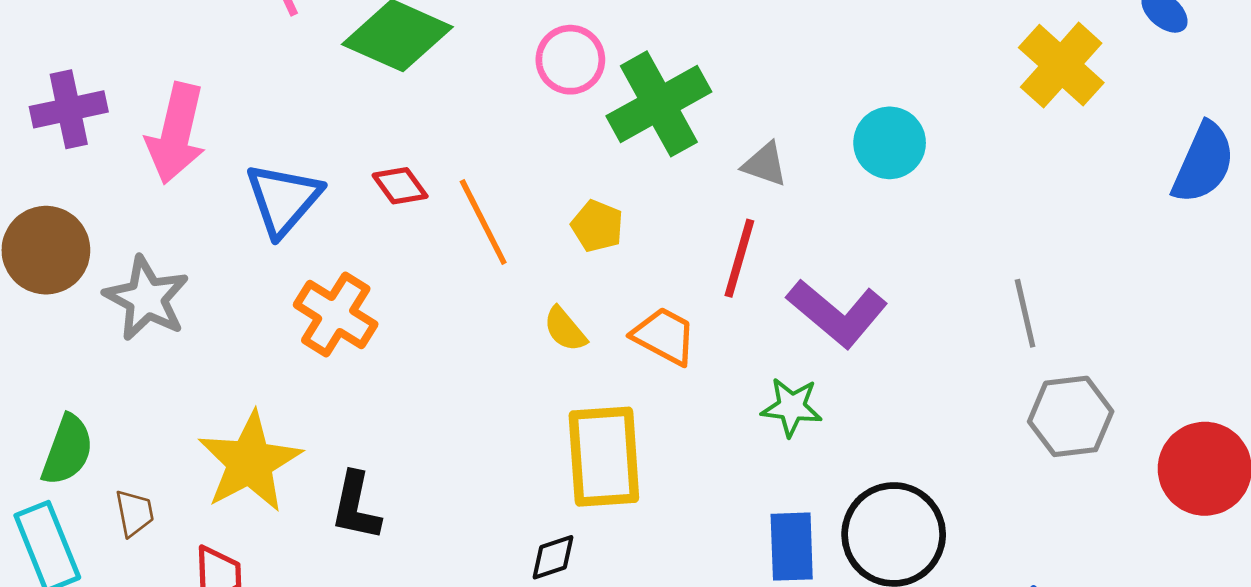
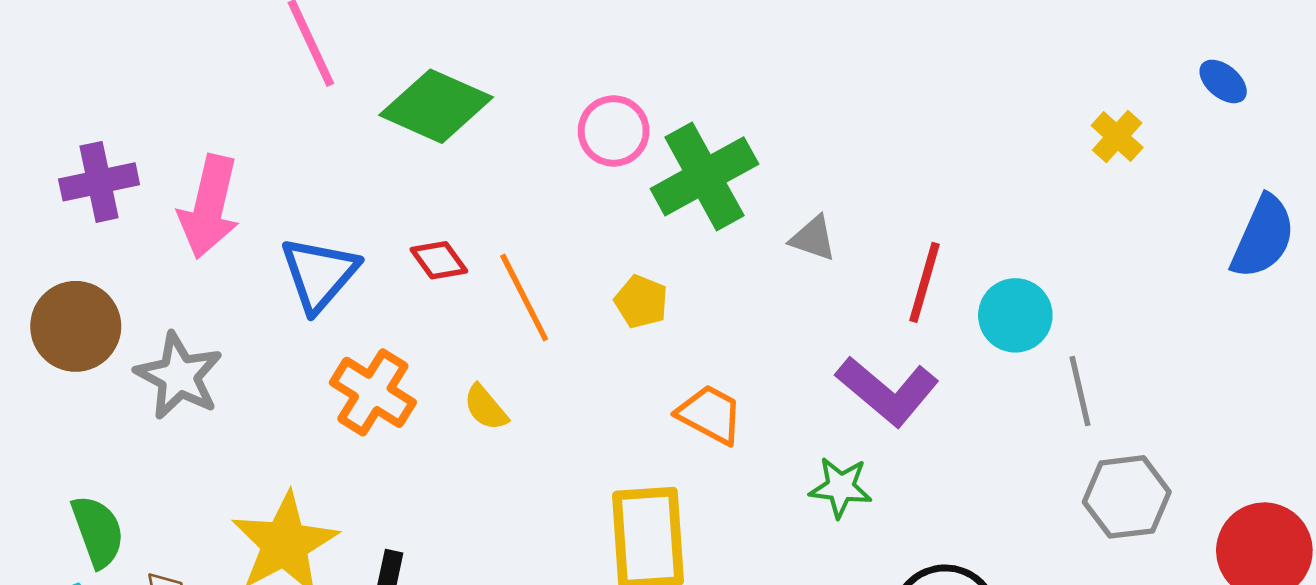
yellow cross: (1061, 65) -> (1117, 136), size x0.6
cyan circle: (890, 143) -> (1015, 315), moved
red line: (739, 258) -> (925, 282), moved
yellow semicircle: (565, 329) -> (486, 408), moved
green semicircle: (67, 450) -> (98, 531), turned -40

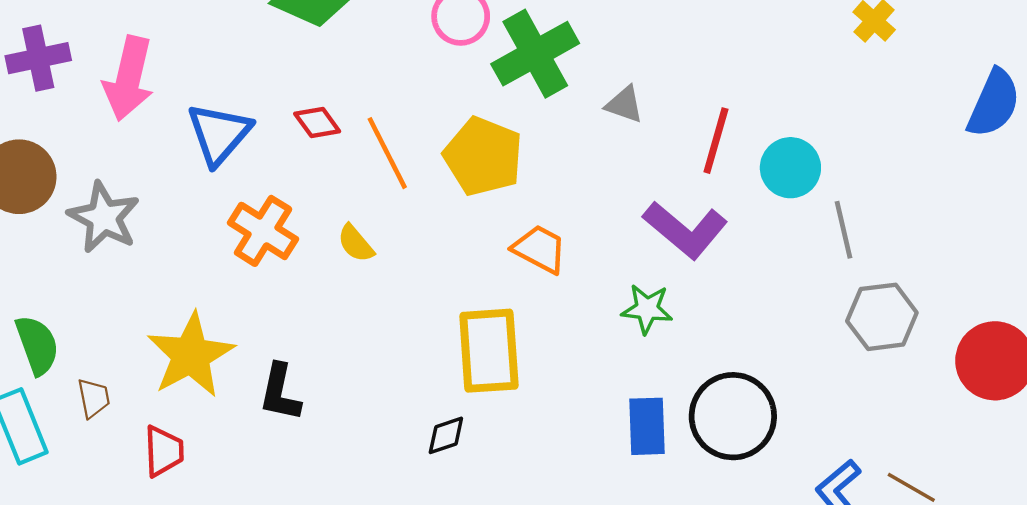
yellow pentagon: (641, 302) -> (483, 156), size x1.8

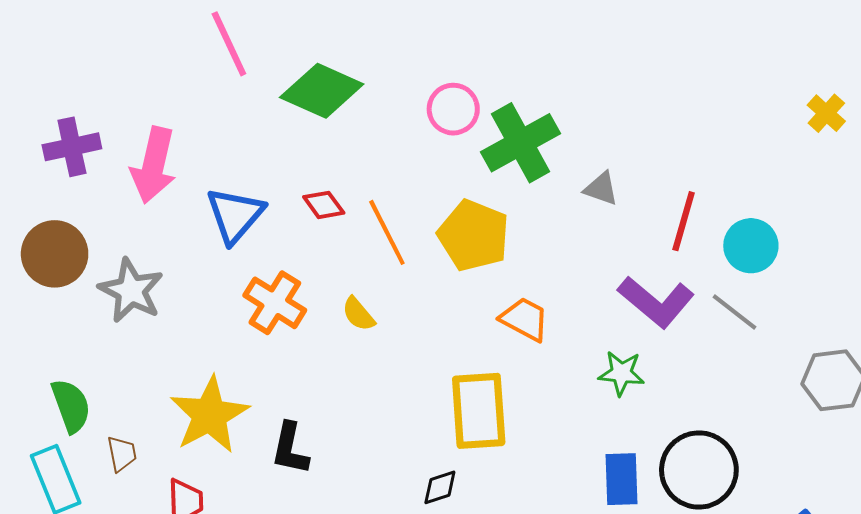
gray line: (844, 230) -> (735, 312), moved, turned -39

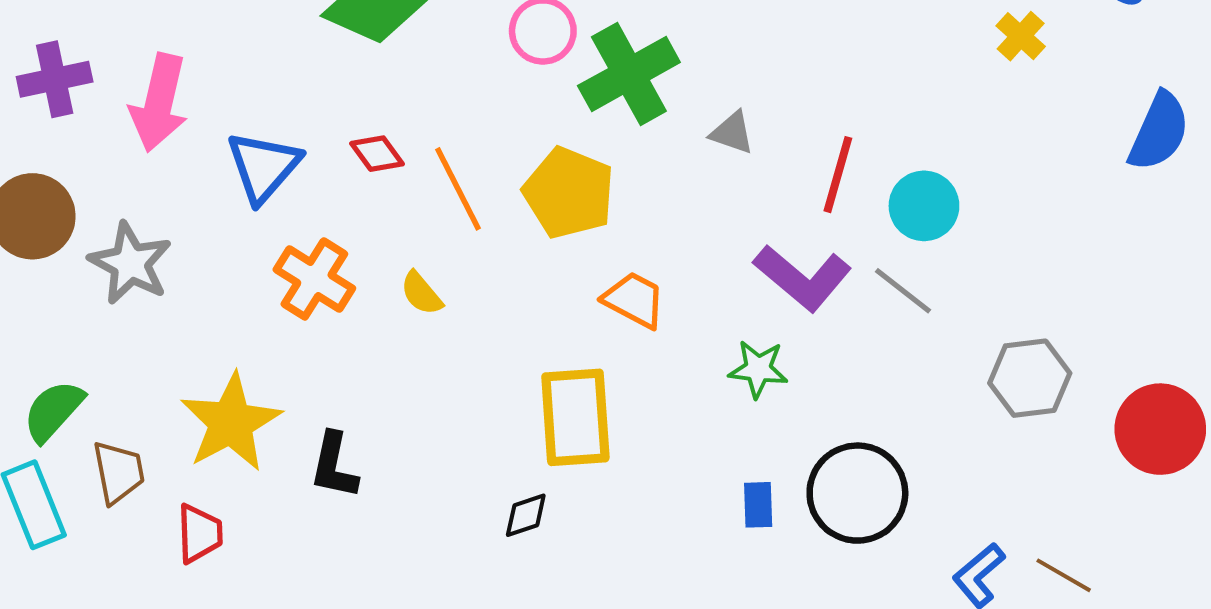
green semicircle: (71, 406) -> (53, 411), turned -118
brown trapezoid: (122, 454) -> (119, 472), size x1.4
blue rectangle: (621, 479) -> (758, 505), size x0.7

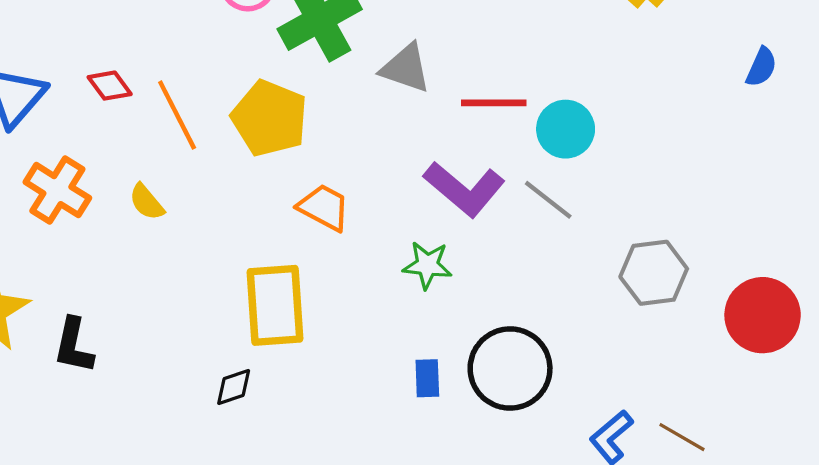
blue semicircle: (1159, 131) -> (761, 67), size x0.6
gray triangle: (732, 133) -> (406, 68), size x1.4
red line: (838, 175) -> (494, 103), turned 74

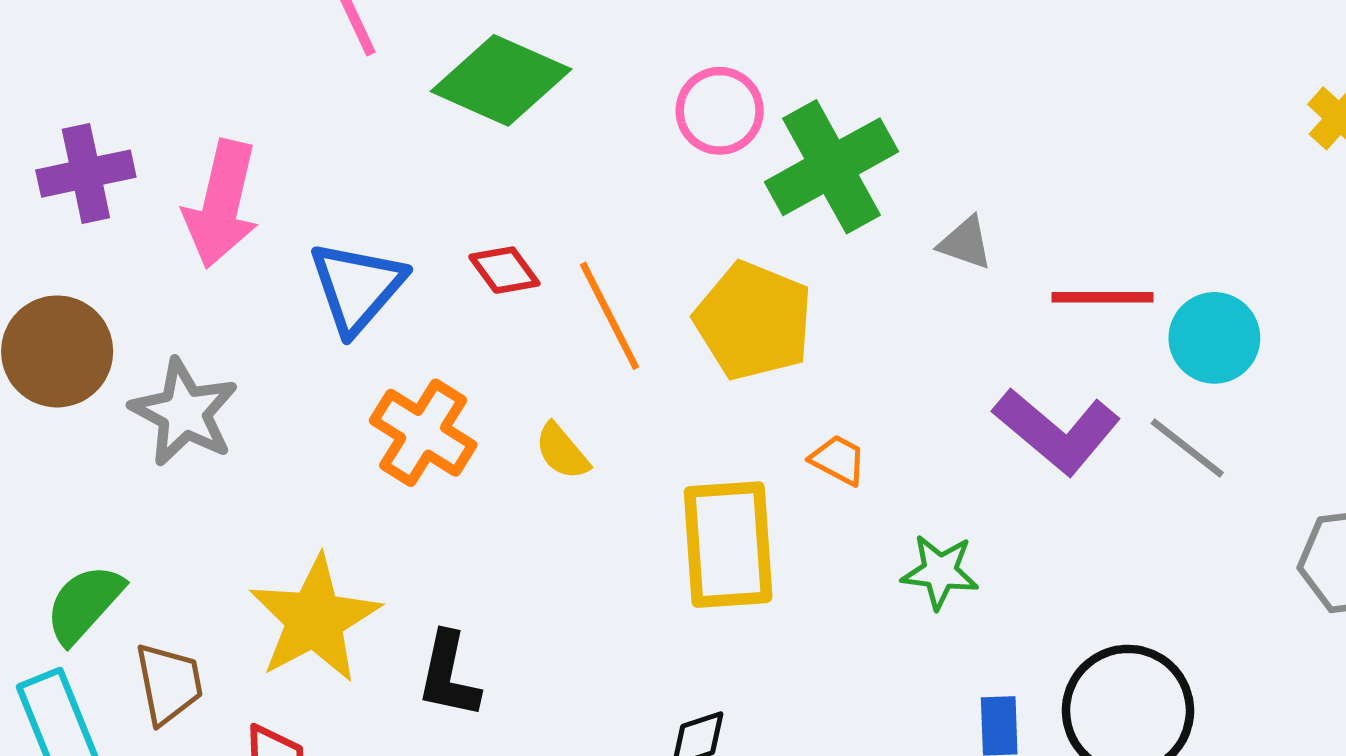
gray triangle: (406, 68) -> (965, 243), size x0.7
orange trapezoid: (324, 207) -> (838, 460), size x0.7
green star: (427, 265) -> (940, 572), moved
yellow rectangle: (275, 305) -> (728, 545), moved

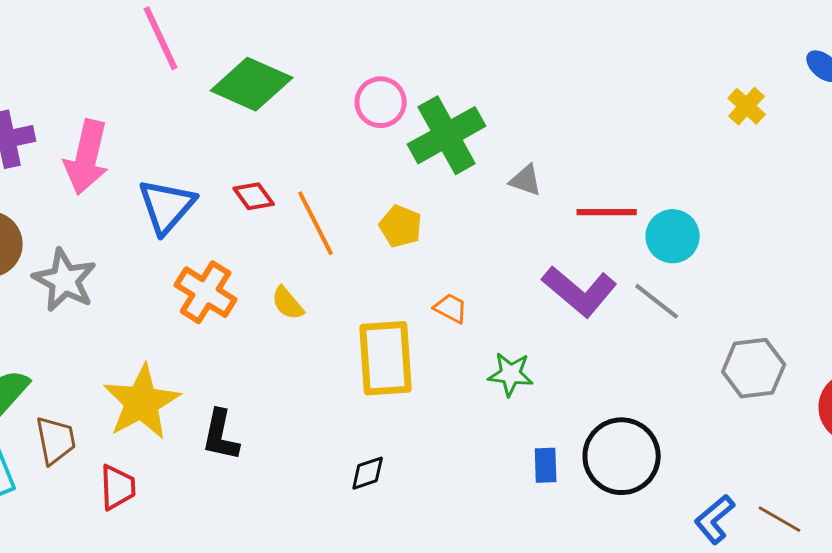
yellow pentagon: (754, 321) -> (401, 226), size x0.6

